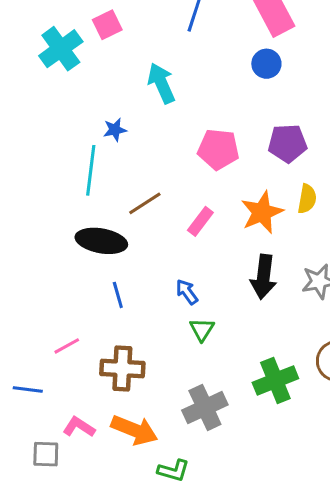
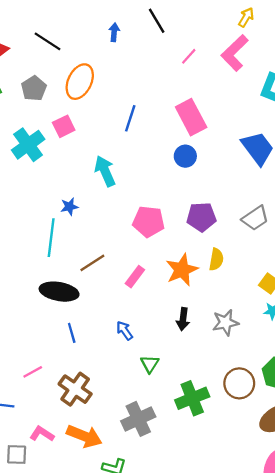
black arrow: (263, 277) -> (183, 319), size x0.7
green triangle: (202, 329) -> (150, 364), moved
brown cross: (122, 368) -> (75, 389), turned 32

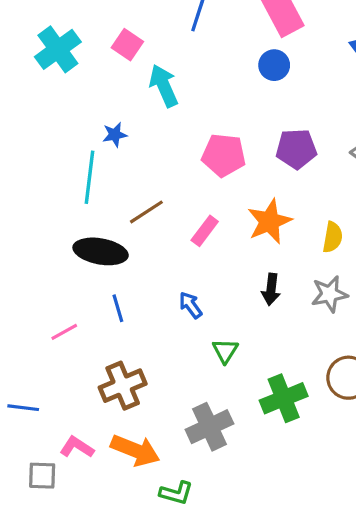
pink square: (64, 126) -> (127, 45), moved, turned -30
yellow semicircle: (216, 259) -> (333, 237), moved
pink line: (33, 372) -> (64, 332), moved
brown cross: (75, 389) -> (123, 386), turned 32

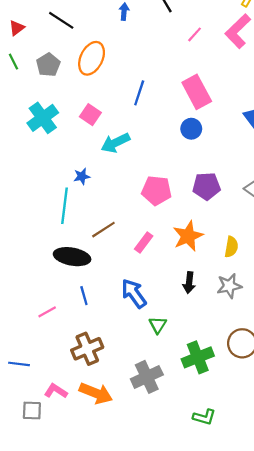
cyan arrow: (164, 86) -> (115, 143), turned -92
blue arrow: (191, 305) -> (134, 293), size x1.6
green L-shape: (176, 493) -> (204, 417), moved

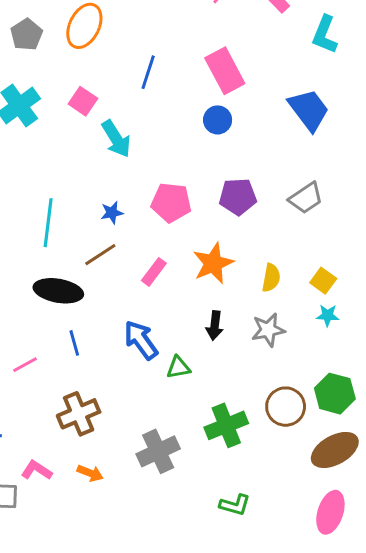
cyan arrow: (115, 143) -> (116, 139), turned -96
blue star: (82, 176) -> (112, 213), moved
green triangle: (158, 325) -> (178, 367), moved, turned 48
orange arrow: (96, 393) -> (90, 473), size x0.6

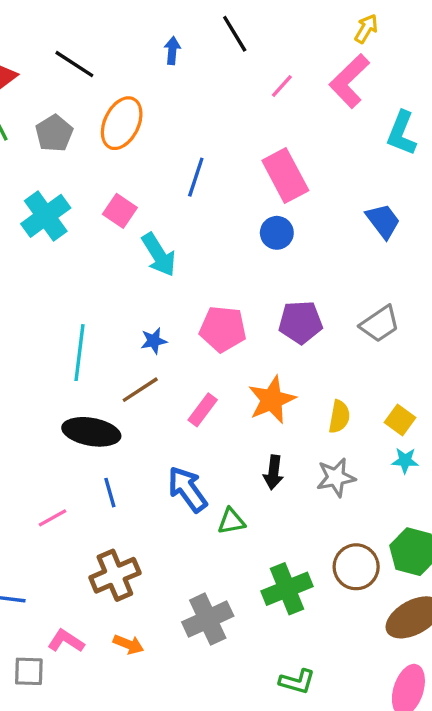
blue trapezoid: (309, 110) -> (383, 221), size x0.7

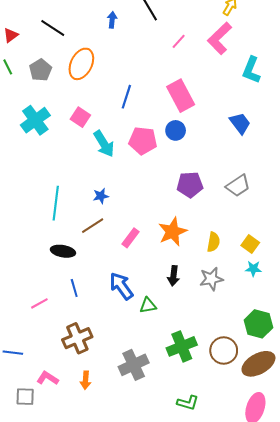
pink pentagon: (223, 329) -> (143, 141), moved
black ellipse: (91, 432) -> (63, 251), size x0.7
brown circle: (356, 567) -> (224, 351), moved
orange arrow: (128, 644) -> (85, 380), turned 72

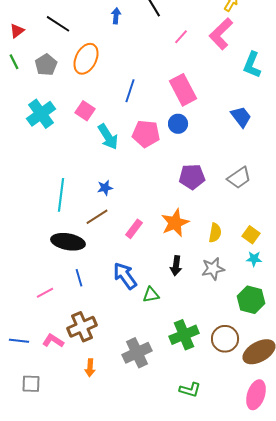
black ellipse: (63, 251) -> (68, 242), size x1.4
green hexagon: (258, 324) -> (251, 300), moved
pink L-shape: (48, 378) -> (53, 341), moved

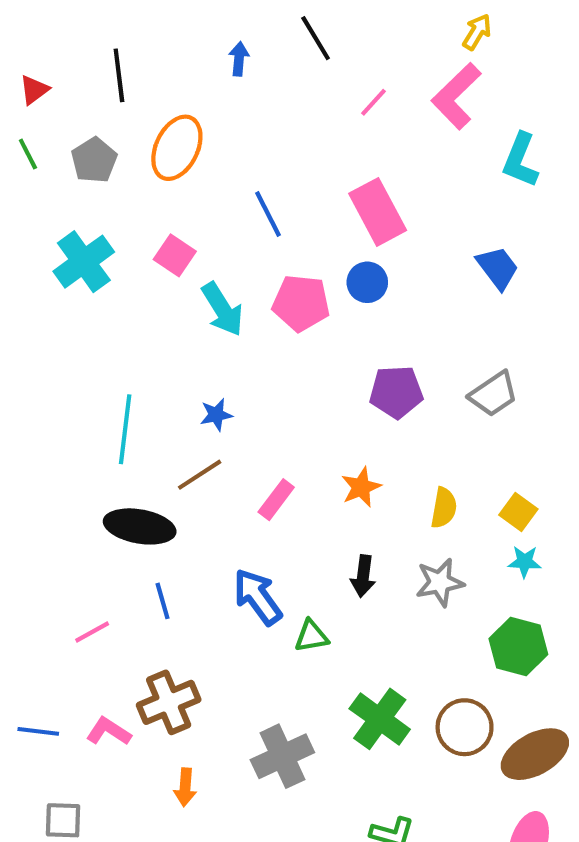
black line: (58, 24) -> (119, 75), turned 50
blue line: (130, 91) -> (268, 214), turned -45
orange star: (175, 223) -> (361, 487), size x0.7
green cross: (184, 335) -> (380, 719), turned -32

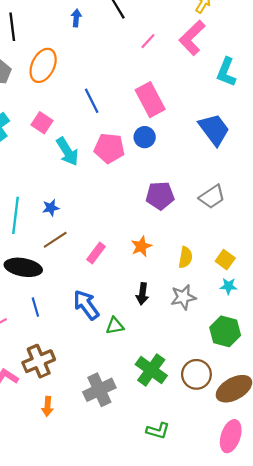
blue trapezoid: (498, 268) -> (214, 129), size x1.4
blue star: (216, 415) -> (51, 208), moved

